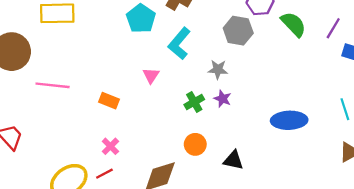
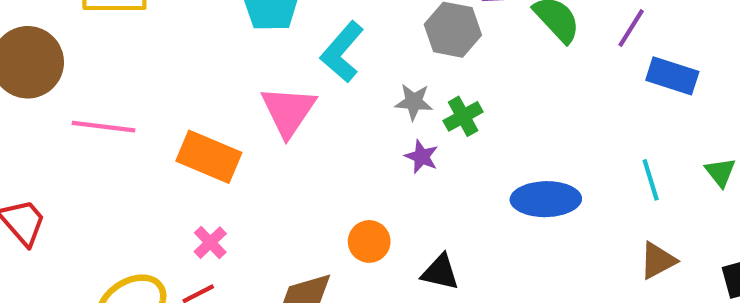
pink triangle: (151, 76) -> (288, 111), size x1.8
orange rectangle: (109, 101) -> (209, 157), size x1.6
green cross: (194, 102) -> (463, 116), moved

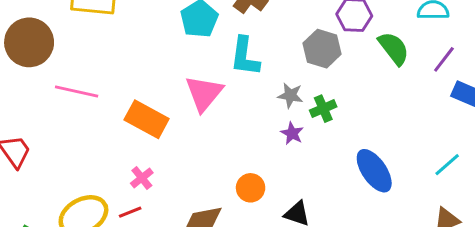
cyan L-shape: (342, 52) -> (245, 56), turned -39
cyan line: (651, 180) -> (447, 165), turned 60
blue ellipse: (546, 199) -> (374, 171), turned 51

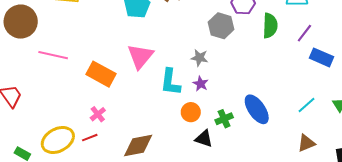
green semicircle: (394, 48) -> (270, 26), turned 40
cyan L-shape: (245, 56) -> (170, 82), moved
green cross: (323, 109) -> (224, 119), moved
orange circle: (251, 188) -> (191, 112), moved

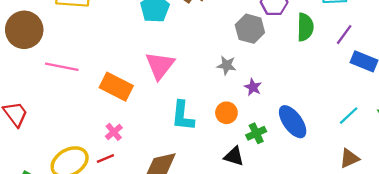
cyan L-shape: (170, 82) -> (183, 116), moved
purple star: (201, 84) -> (253, 87), moved
orange circle: (191, 112) -> (226, 113), moved

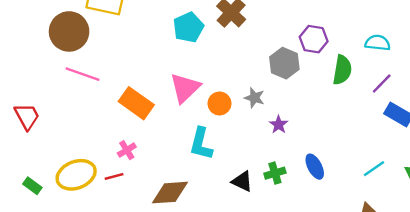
brown circle: (24, 30) -> (69, 31), moved
orange circle: (226, 113) -> (220, 103), moved
blue ellipse: (293, 122) -> (315, 167), size x0.7
black triangle: (234, 156) -> (242, 181), moved

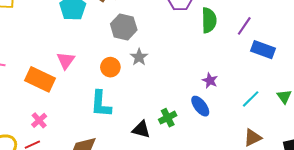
gray hexagon: (284, 63) -> (124, 27), moved
pink triangle: (185, 88) -> (66, 60), moved, size x0.7
gray star: (254, 98) -> (139, 57), turned 30
purple star: (279, 125) -> (210, 81), moved

